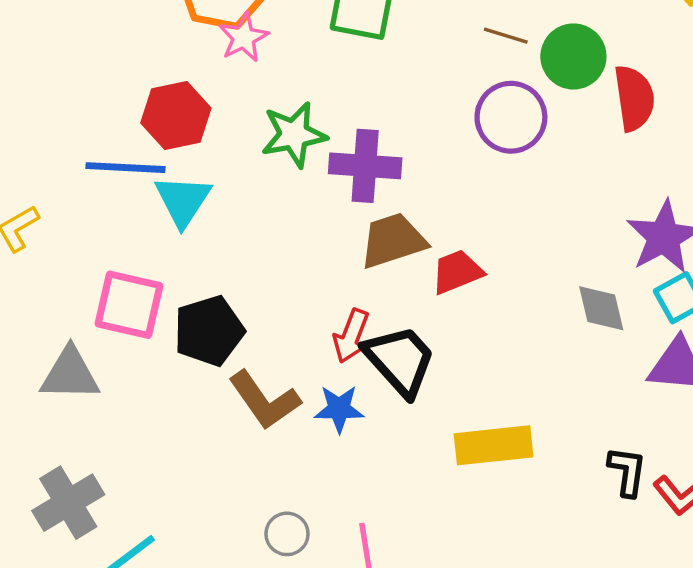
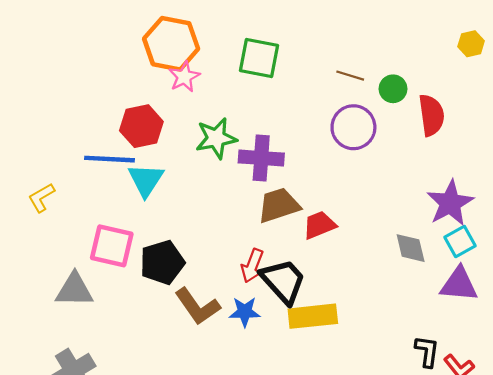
green circle: (573, 56) -> (393, 89), size x0.7
yellow rectangle: (494, 445) -> (313, 316), moved

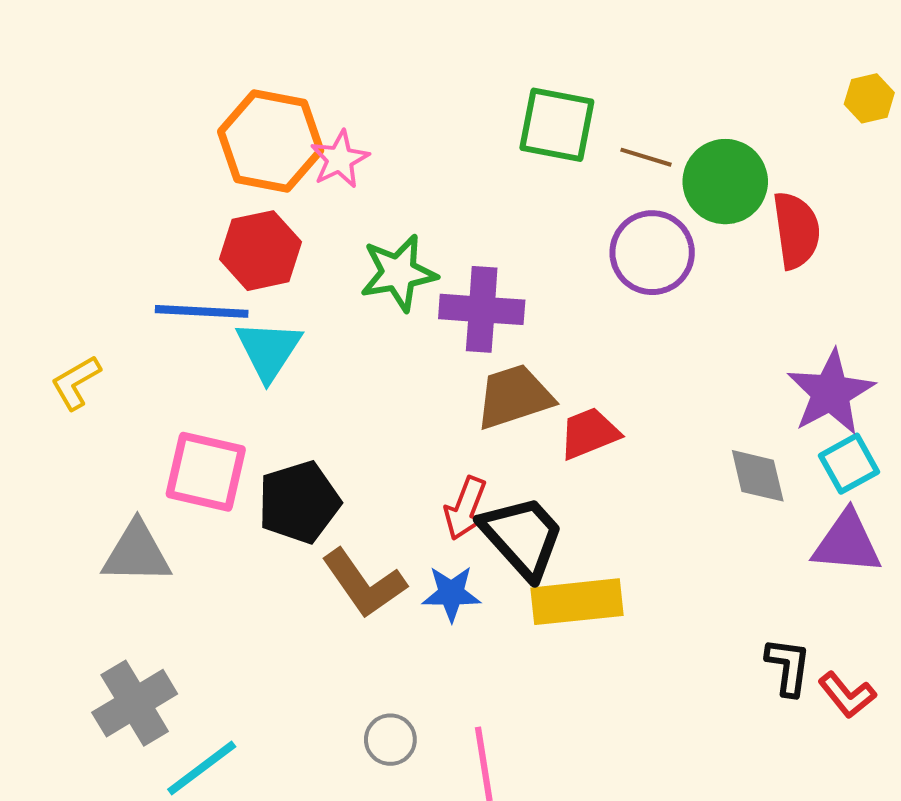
orange hexagon: (171, 44) -> (271, 141), moved
green square: (259, 58) -> (557, 125), moved
green circle: (393, 89) -> (725, 182), size x1.6

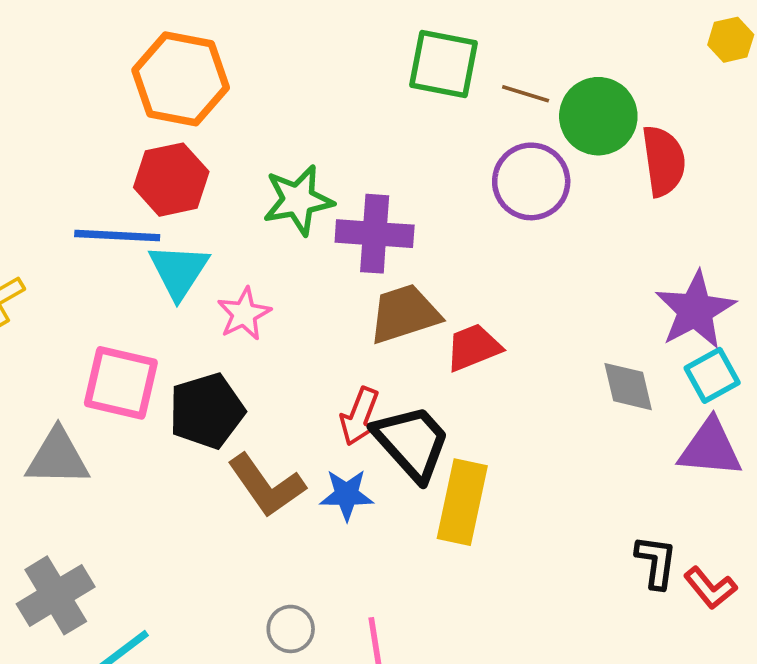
pink star: (340, 159) -> (244, 314), moved
yellow rectangle: (577, 602) -> (462, 502), turned -72

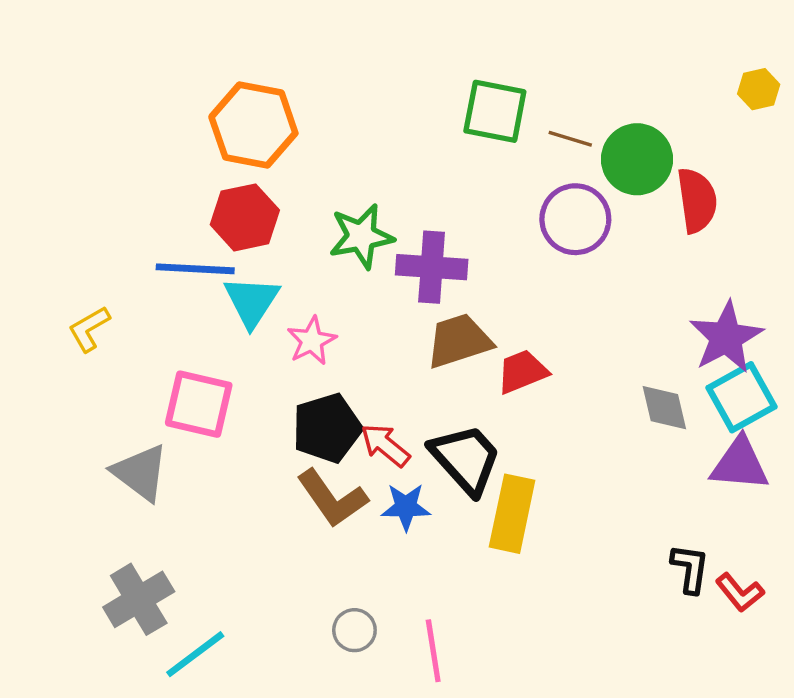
cyan square: (712, 375) -> (741, 397), size x1.4
black pentagon: (207, 411) -> (327, 428), moved
red arrow: (360, 416) -> (385, 445), moved, turned 108
gray triangle: (58, 457) -> (140, 473), turned 36

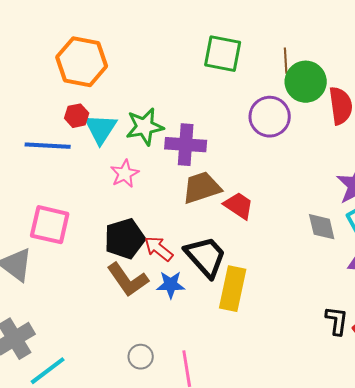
brown line: (570, 139) -> (286, 61), moved, turned 70
red hexagon: (245, 217) -> (77, 116), size x0.6
cyan triangle: (252, 301) -> (101, 129), moved
pink star: (312, 341) -> (125, 174), moved
red trapezoid: (522, 372) -> (239, 206), turned 56

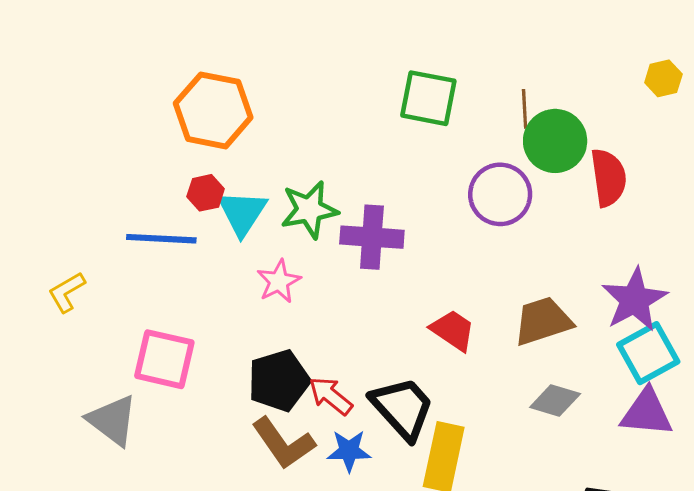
brown trapezoid: (202, 188) -> (543, 321), moved
gray diamond: (322, 227) -> (555, 400), moved, turned -60

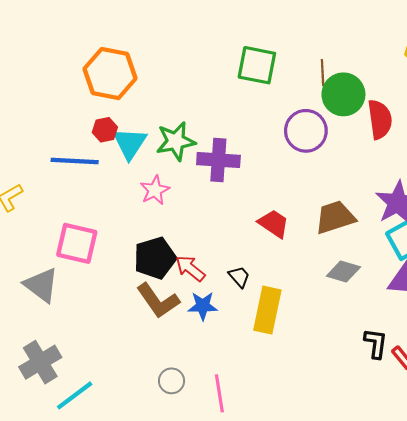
black trapezoid: (402, 408) -> (239, 277), size x0.5

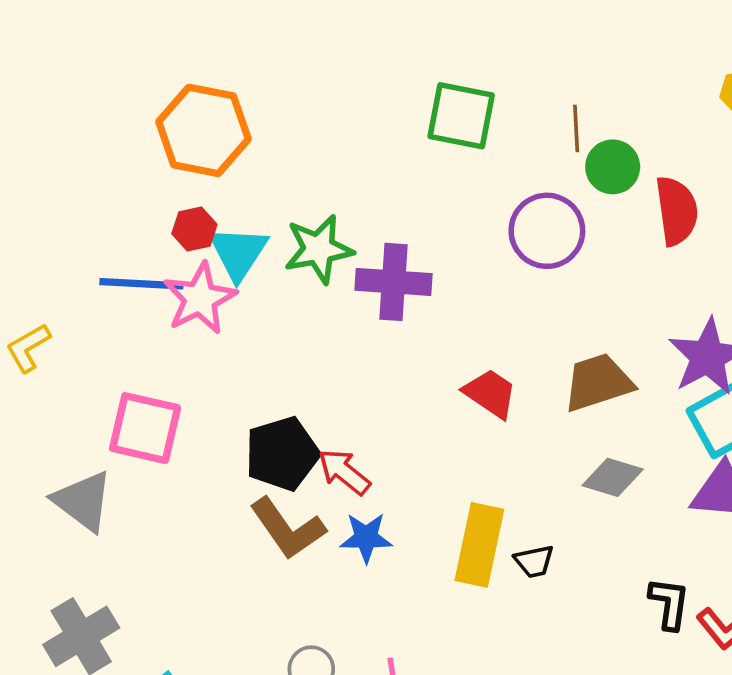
green circle: (343, 94) -> (613, 167), size x0.7
pink star: (155, 190) -> (200, 298), moved, size x1.4
black trapezoid: (239, 277) -> (534, 561), moved, turned 120

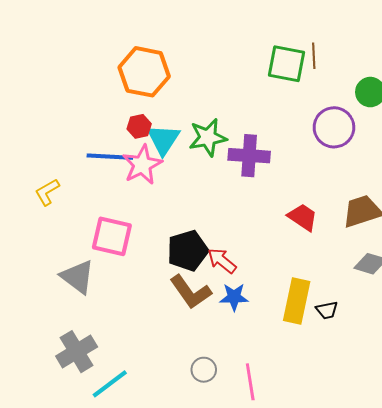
brown line: (576, 129) -> (314, 56), moved

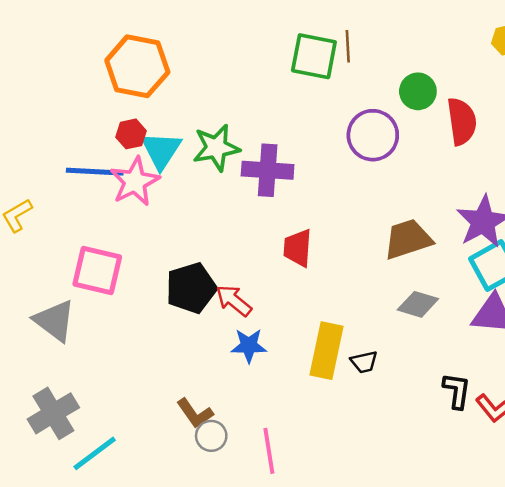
red trapezoid: (303, 217) -> (298, 248), moved, turned -120
brown L-shape: (191, 292) -> (195, 413), moved, size x0.7

